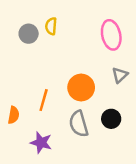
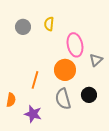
yellow semicircle: (51, 26) -> (49, 24), moved
pink ellipse: (111, 35) -> (75, 45), moved
orange semicircle: (14, 115) -> (11, 100), moved

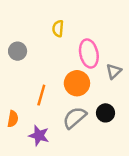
gray circle: (23, 27) -> (18, 51), moved
gray semicircle: (63, 99) -> (75, 118), turned 65

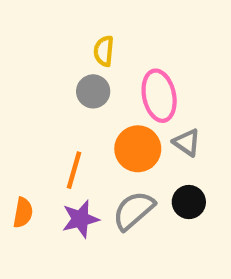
gray circle: (18, 51) -> (93, 91), moved
gray triangle: (114, 71) -> (187, 142), moved, turned -42
purple star: (39, 136) -> (80, 219), moved, turned -30

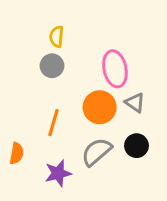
yellow semicircle: (104, 51) -> (57, 37), moved
gray circle: (93, 91) -> (52, 66), moved
purple star: (80, 219) -> (58, 173), moved

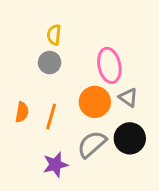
black circle: (136, 146) -> (130, 138), size x1.4
orange semicircle: (17, 153) -> (22, 112), moved

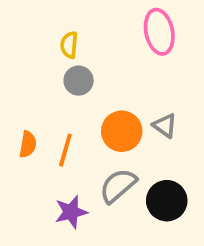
gray circle: (50, 63) -> (79, 81), moved
pink ellipse: (109, 65) -> (159, 32), moved
black circle: (130, 138) -> (167, 201), moved

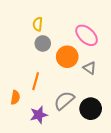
pink ellipse: (159, 32) -> (87, 35), moved, turned -35
orange circle: (122, 131) -> (67, 57), moved
orange semicircle: (28, 144) -> (15, 97), moved

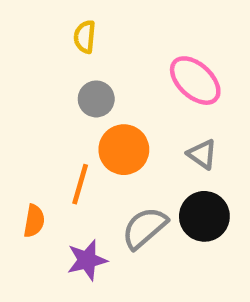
yellow semicircle: (38, 24) -> (85, 37), moved
orange circle: (67, 57) -> (124, 150), moved
black circle: (91, 109) -> (204, 216), moved

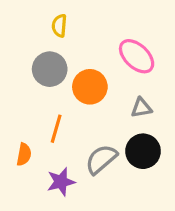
gray circle: (96, 99) -> (50, 69), moved, size x1.4
orange circle: (124, 150) -> (90, 87), moved
gray triangle: (202, 154) -> (141, 108), turned -45

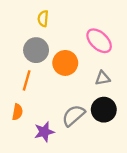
orange line: (56, 129) -> (27, 80), moved

